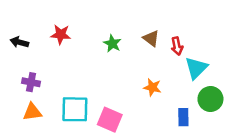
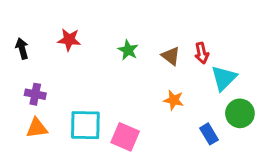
brown triangle: (151, 38) -> (171, 56), moved
black arrow: (19, 42) -> (22, 49), turned 60
blue rectangle: (183, 117) -> (209, 134), turned -30

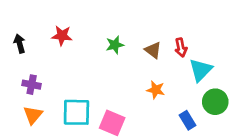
green star: (128, 50) -> (115, 45), turned 30
orange triangle: (37, 128) -> (33, 115), turned -42

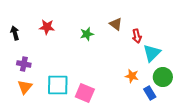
brown triangle: (153, 50) -> (116, 24), moved
orange star: (156, 90) -> (132, 76), moved
blue rectangle: (187, 120) -> (150, 93), moved

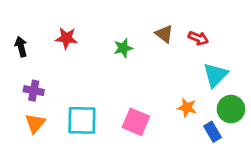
red arrow: (137, 36) -> (198, 38), moved, turned -56
pink square: (85, 93) -> (136, 122), moved

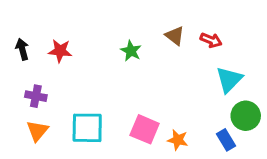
red star: (66, 38) -> (60, 51), moved
green star: (123, 48) -> (131, 51), turned -30
orange star: (187, 108) -> (178, 140), moved

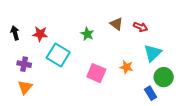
cyan square: (87, 128) -> (58, 55), moved, turned 30
pink square: (145, 129) -> (96, 73), moved
orange star: (178, 140) -> (126, 67), moved

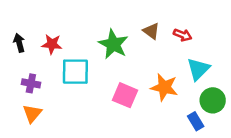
green star: (87, 34) -> (113, 44), size x1.6
cyan square: (58, 55) -> (75, 72), turned -30
orange star: (126, 67) -> (164, 87), size x1.5

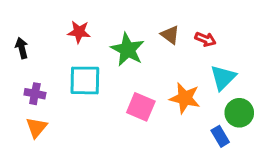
red star: (52, 44) -> (79, 32), moved

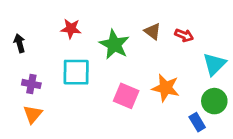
cyan triangle: (223, 78) -> (214, 64), moved

